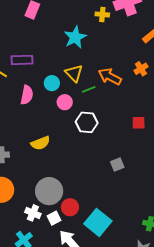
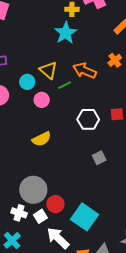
cyan star: (75, 37) -> (66, 33), moved
white hexagon: (87, 122) -> (88, 119), moved
yellow semicircle: (40, 143) -> (42, 139), moved

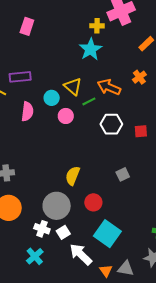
white hexagon: (88, 119) -> (111, 124), moved
yellow semicircle: (42, 139) -> (73, 176), moved, turned 138
red circle: (55, 204) -> (93, 202), moved

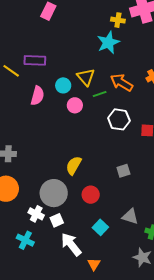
cyan square: (107, 234) -> (100, 227), size x0.6
cyan cross: (35, 256) -> (25, 240), turned -30
gray triangle: (126, 268) -> (130, 216), moved

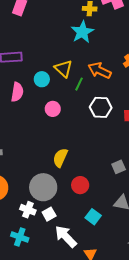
green line: (100, 94) -> (79, 84), turned -40
pink circle: (75, 105) -> (53, 109), moved
gray square: (123, 171) -> (119, 167), moved

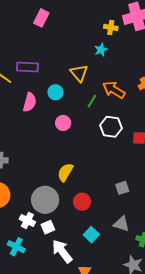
cyan star: (82, 32) -> (101, 50), size x0.6
yellow triangle: (63, 69) -> (79, 73), moved

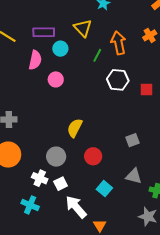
purple rectangle: (27, 67) -> (44, 32), moved
orange arrow: (114, 90) -> (119, 43), turned 50
pink circle: (63, 123) -> (56, 79), moved
gray circle: (45, 200) -> (56, 157), size x0.7

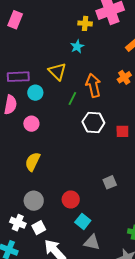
yellow semicircle: (75, 128) -> (33, 162), moved
gray triangle: (134, 176) -> (92, 242), moved
cyan square: (104, 189) -> (83, 221), moved

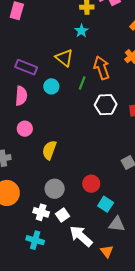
purple rectangle: (18, 77) -> (26, 67), turned 30
cyan circle: (35, 93) -> (51, 86), moved
pink circle: (31, 124) -> (25, 129), moved

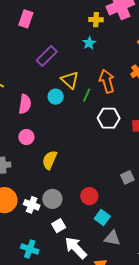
yellow triangle: (64, 58) -> (70, 80), moved
purple rectangle: (26, 67) -> (47, 56), moved, turned -70
white cross: (41, 212) -> (32, 205), moved

